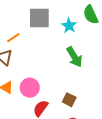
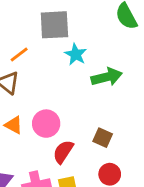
cyan star: (69, 26) -> (76, 54), moved
green arrow: (74, 57) -> (107, 77), turned -70

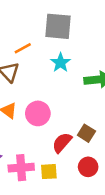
cyan star: (76, 54) -> (61, 63), moved
red semicircle: (63, 152) -> (62, 143), moved

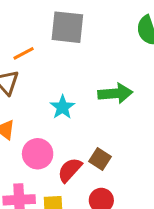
cyan star: (61, 63) -> (62, 107), moved
pink circle: (38, 113) -> (38, 154), moved

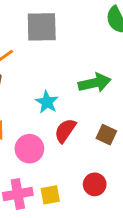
brown square: (100, 159) -> (106, 135), moved
red semicircle: (70, 170) -> (65, 131), moved

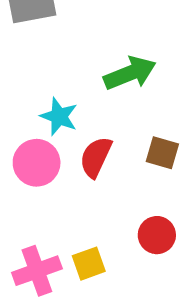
pink circle: (29, 149) -> (37, 163), moved

